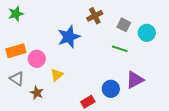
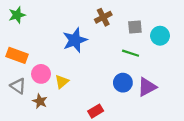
gray square: (124, 25) -> (135, 27), turned -32
orange rectangle: (16, 51) -> (17, 55), turned 36
pink circle: (37, 59) -> (41, 74), moved
blue circle: (111, 89) -> (123, 83), moved

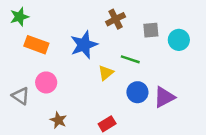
green line: (131, 53) -> (130, 59), moved
orange rectangle: (17, 55) -> (36, 45), moved
yellow triangle: (62, 82) -> (106, 73), moved
brown star: (40, 101) -> (58, 120), moved

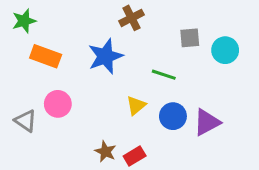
brown cross: (116, 19) -> (131, 18), moved
yellow triangle: (106, 73) -> (136, 105), moved
brown star: (58, 120) -> (105, 151), moved

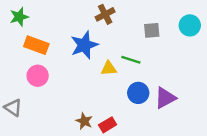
cyan circle: (225, 50) -> (190, 25), moved
pink circle: (58, 104) -> (38, 76), moved
yellow triangle: (136, 105) -> (109, 68), moved, turned 35
gray triangle: (26, 121) -> (13, 108), moved

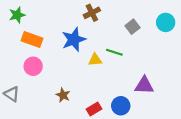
gray square: (152, 30) -> (132, 27), turned -32
blue circle: (138, 93) -> (121, 106), moved
purple triangle: (165, 98) -> (144, 85), turned 30
brown star: (84, 121) -> (63, 95), moved

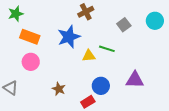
blue circle: (121, 106) -> (101, 86), moved

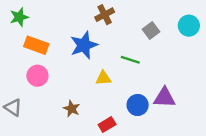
yellow triangle: (89, 56) -> (103, 78), moved
blue circle: (101, 86) -> (138, 105), moved

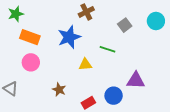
blue circle: (138, 105) -> (114, 96), moved

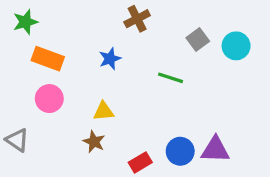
cyan circle: (156, 21) -> (236, 46), moved
blue star: (69, 37) -> (110, 59), size x0.6
yellow triangle: (85, 64) -> (104, 111), moved
purple triangle: (136, 81) -> (215, 150), moved

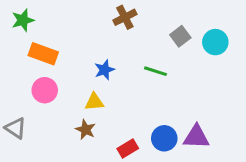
blue star: (110, 59) -> (104, 70), moved

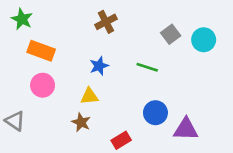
brown cross: (125, 17) -> (106, 22), moved
green star: (23, 20) -> (22, 19), turned -30
blue circle: (164, 138) -> (155, 113), moved

